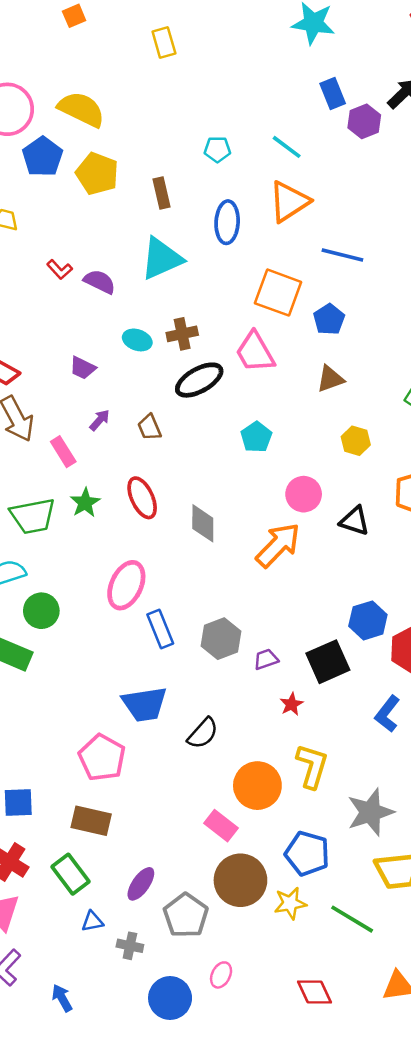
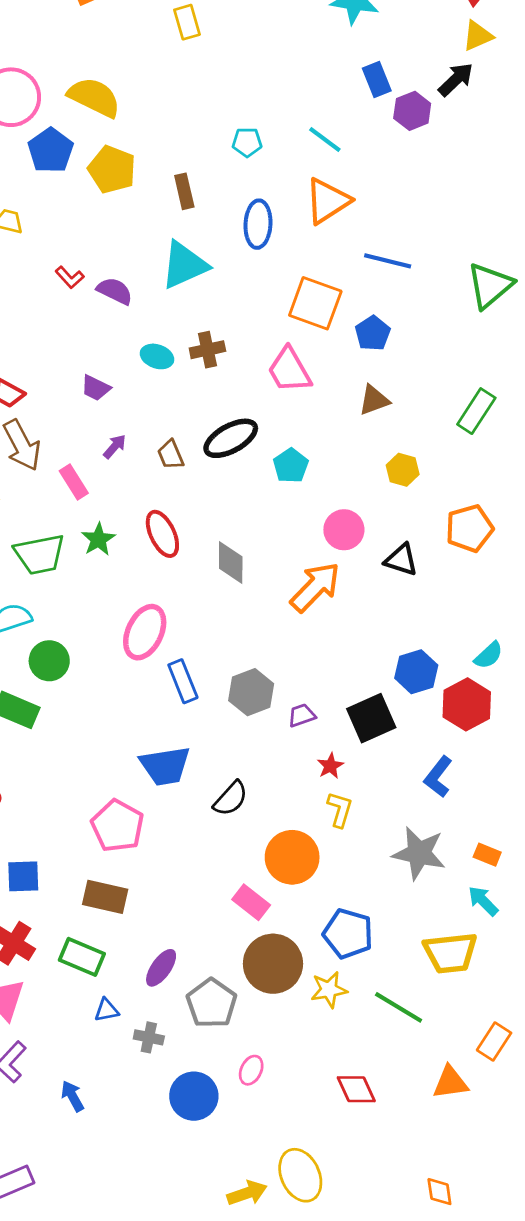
black ellipse: (199, 380) -> (231, 438), moved
yellow L-shape: (312, 766) -> (340, 810), moved, size x0.7
gray star: (370, 812) -> (419, 853), moved, turned 30
green rectangle: (70, 874) -> (82, 957), turned -30

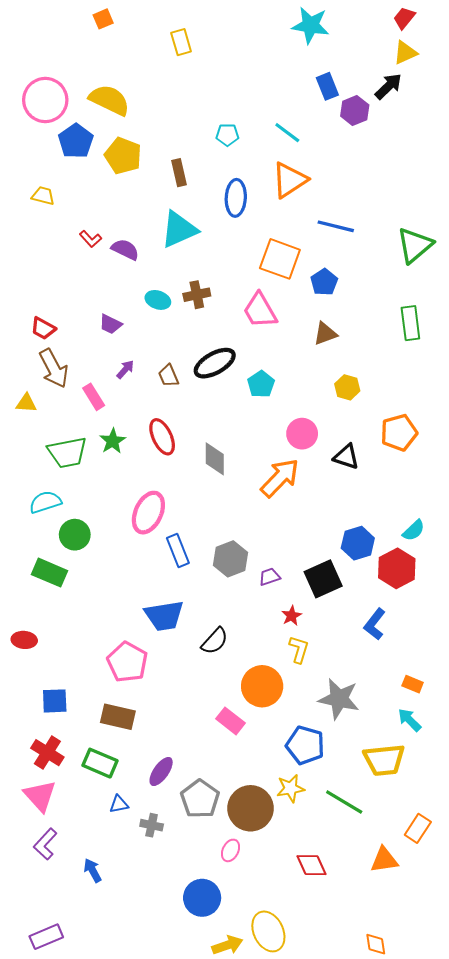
green rectangle: (476, 411) -> (410, 323), moved, turned -40
gray star: (419, 853) -> (339, 699), moved
brown circle: (273, 964) -> (250, 808), moved
blue circle: (194, 1096) -> (202, 898), moved

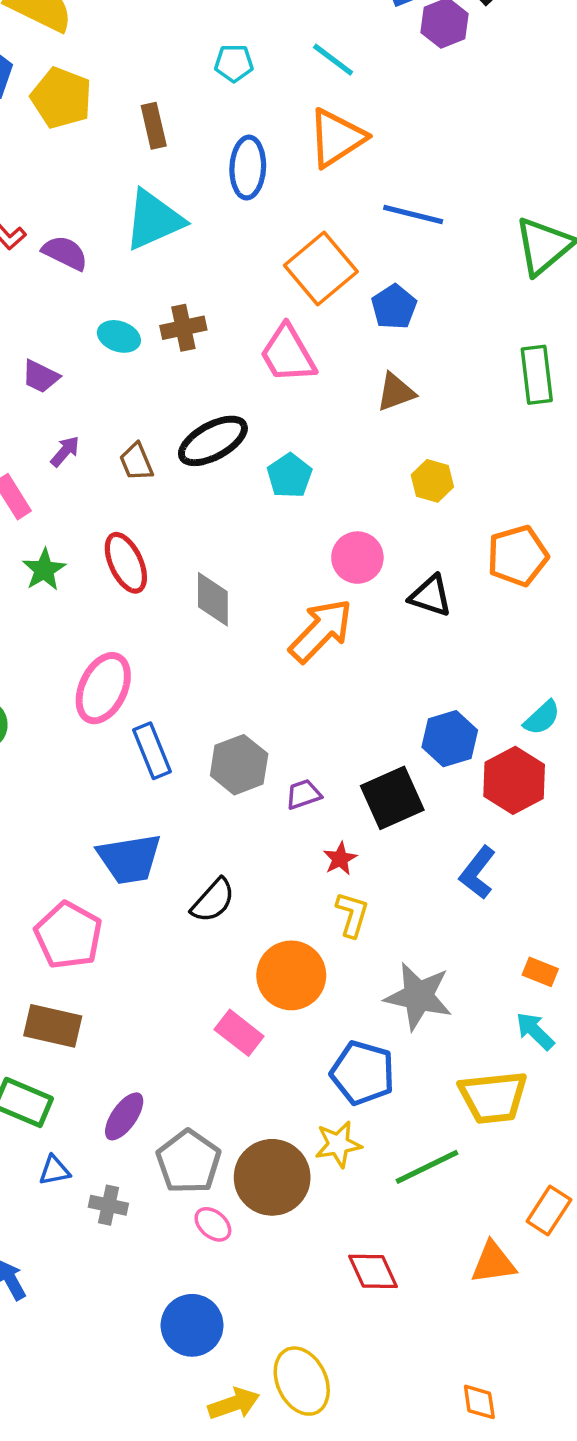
orange square: (280, 259) -> (321, 269), turned 30
green line: (344, 802) -> (427, 1167), turned -57
pink ellipse: (230, 850) -> (213, 1224), moved, turned -75

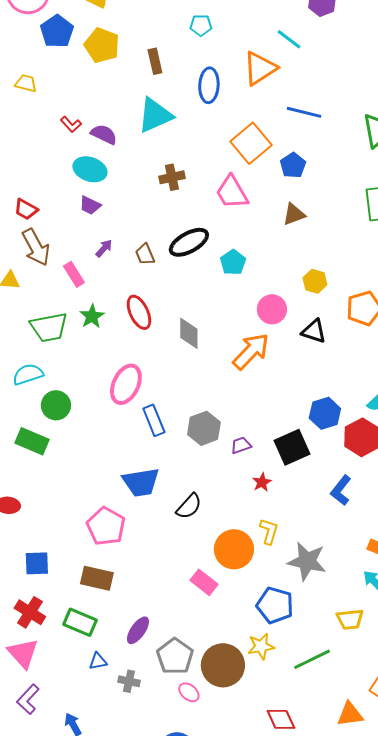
cyan line: (333, 60) -> (289, 39), moved
cyan ellipse: (119, 336) -> (90, 169), moved, size x1.4
yellow hexagon: (432, 481) -> (315, 281), moved
yellow L-shape: (352, 914) -> (269, 531), moved
yellow trapezoid: (493, 1097) -> (350, 619), size x0.7

